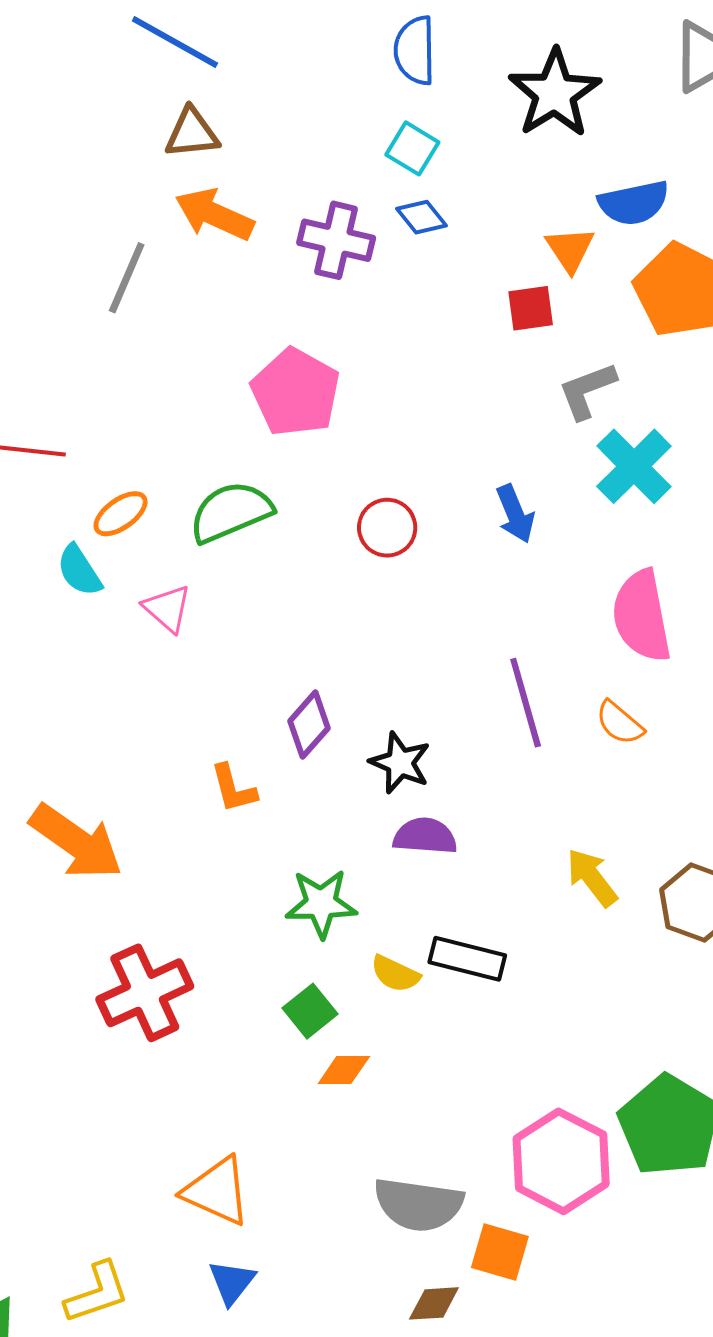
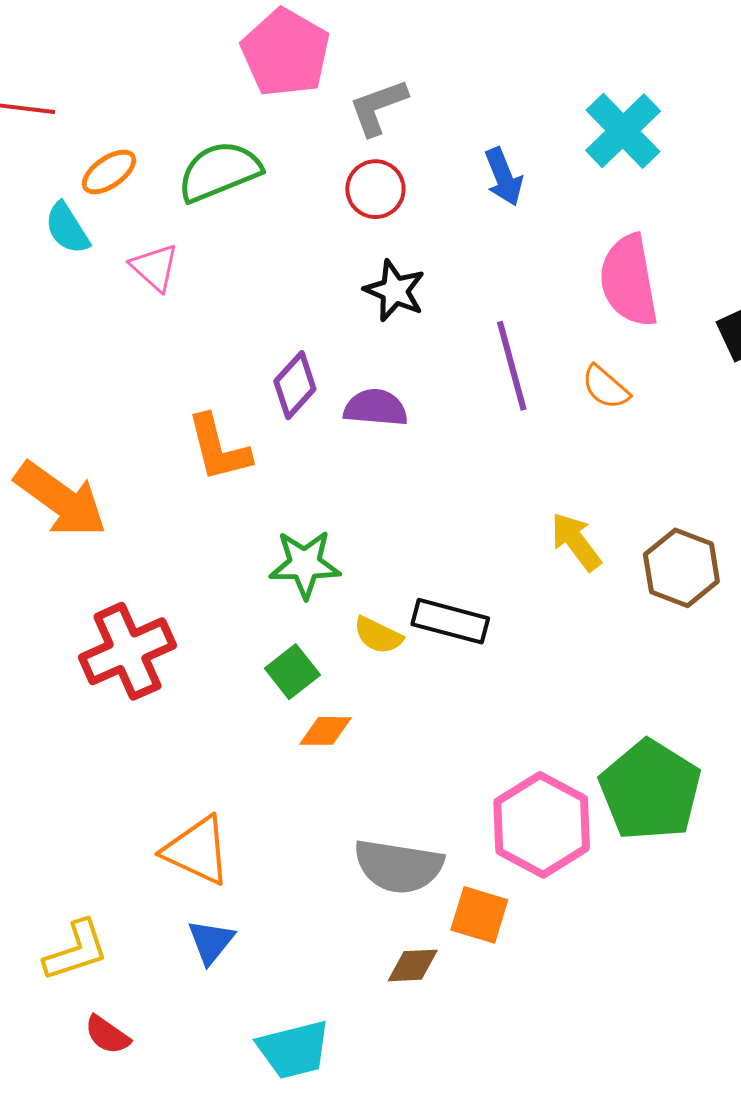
gray L-shape: (587, 391) -> (378, 107), moved
black star: (400, 763) -> (395, 291), moved
orange L-shape: (233, 788) -> (218, 448), size x1.4
purple semicircle: (425, 836) -> (376, 408), moved

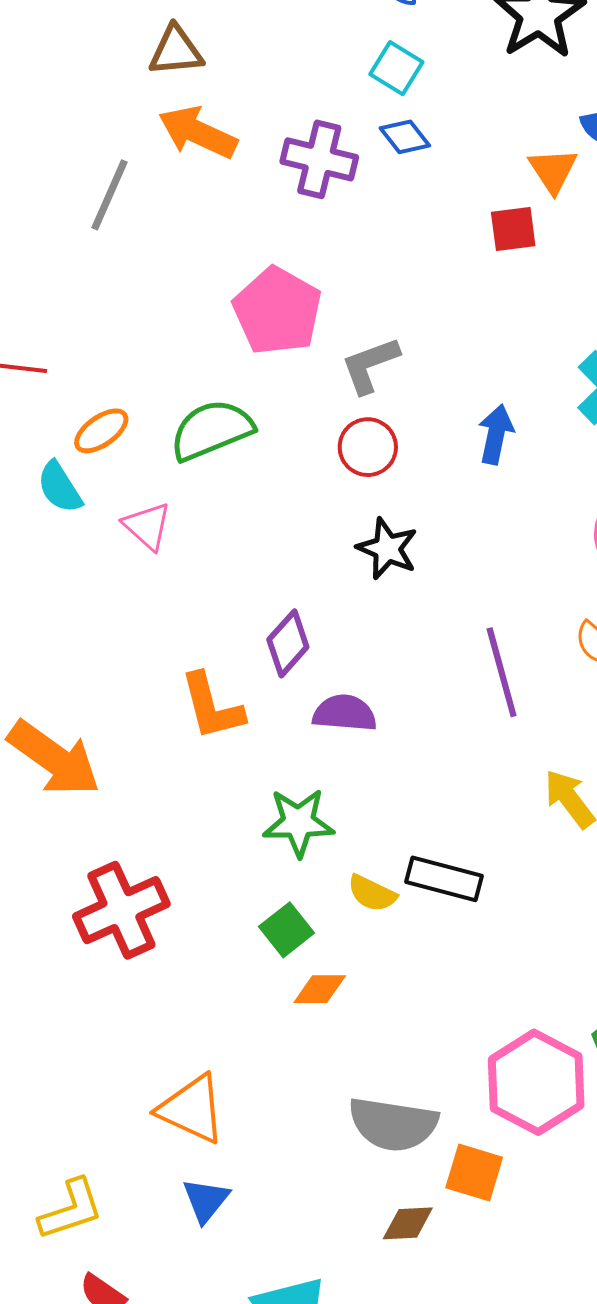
blue arrow: (504, 177) -> (496, 434), turned -146
purple line: (512, 366) -> (502, 672), moved
purple semicircle: (376, 408) -> (345, 713), moved

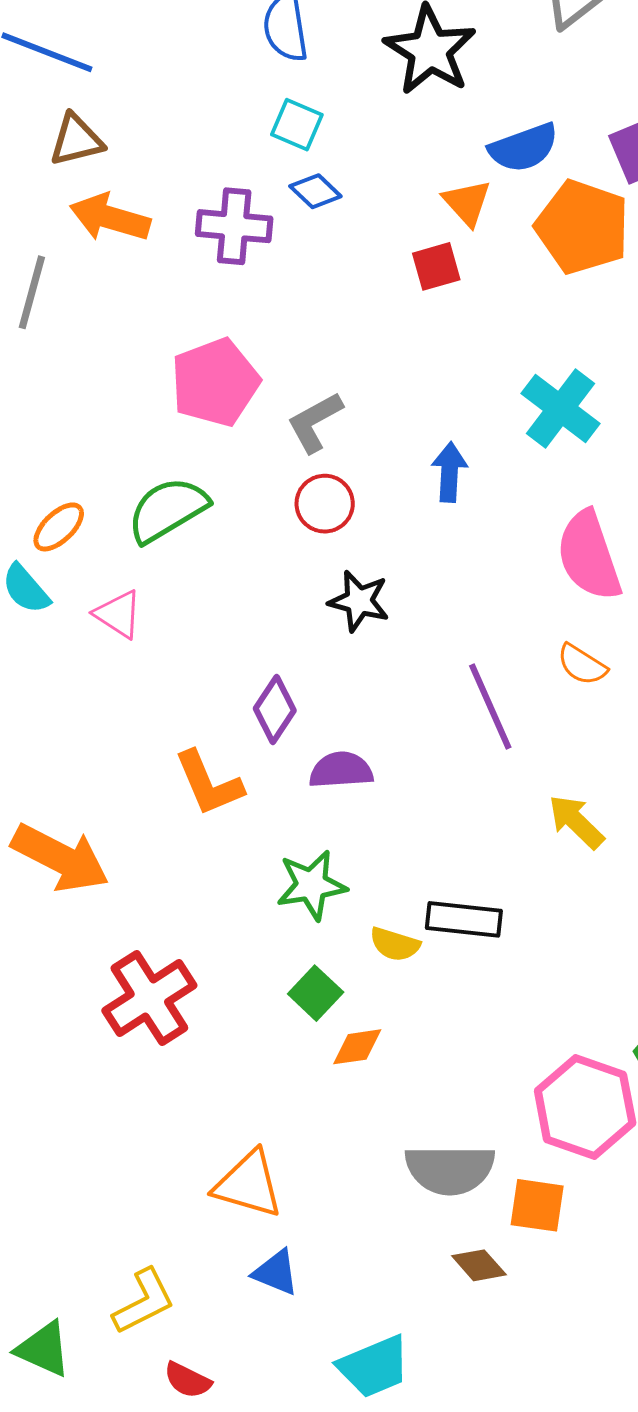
pink pentagon: (277, 311) -> (215, 382), turned 30
blue triangle: (206, 1200) -> (276, 1272), turned -38
brown diamond: (408, 1223) -> (479, 1265), turned 60

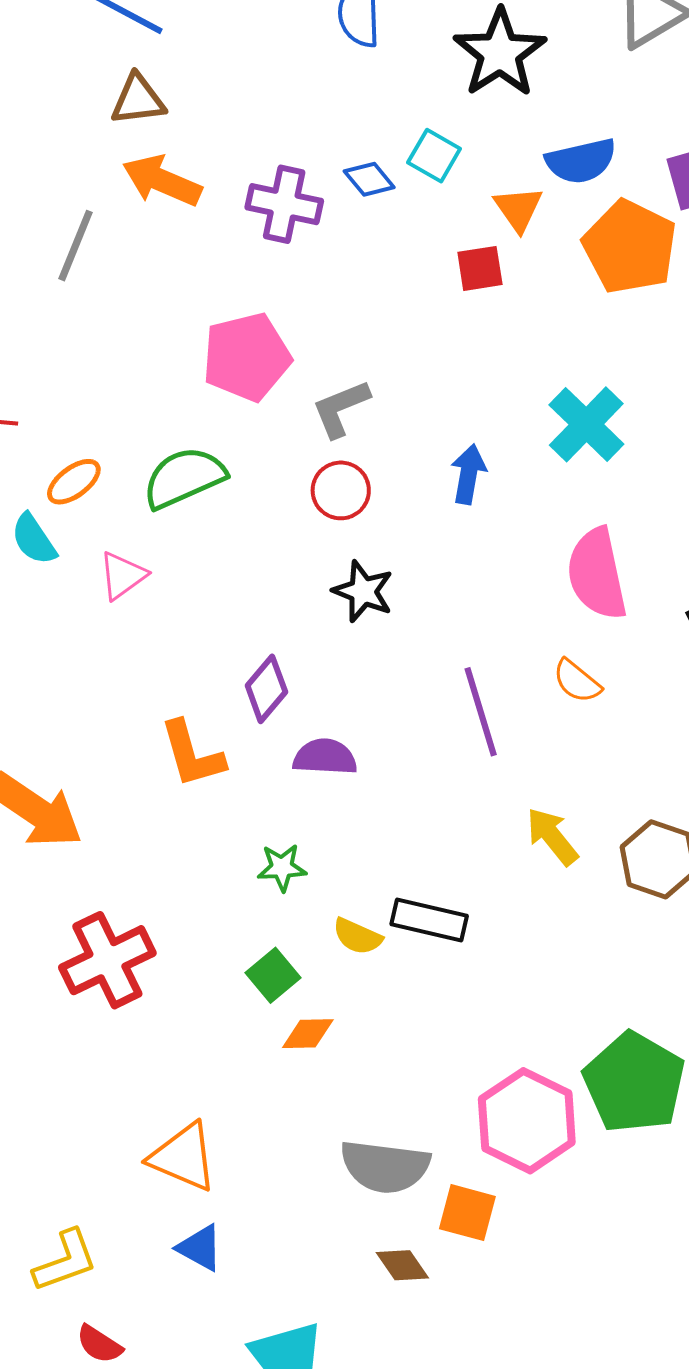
cyan square: (297, 125) -> (434, 156), moved
pink triangle: (118, 614) -> (122, 576), turned 44
green star: (312, 885) -> (282, 868), size x0.7

